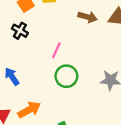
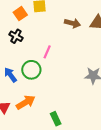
green circle: (66, 76) -> (31, 70), moved

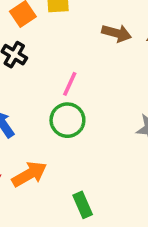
green circle: (31, 70) -> (67, 120), moved

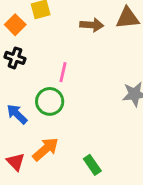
green circle: (67, 120) -> (50, 101), moved

